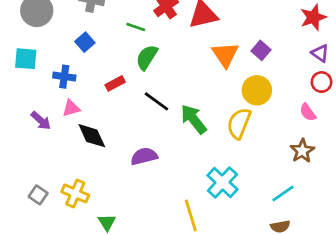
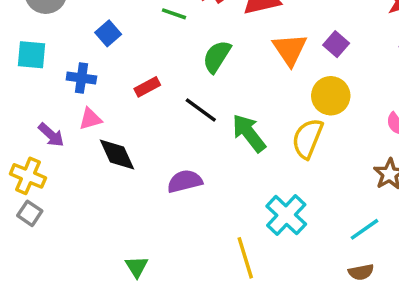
green semicircle: (147, 57) -> (217, 57), moved
yellow cross: (75, 193) -> (28, 176), moved
gray square: (38, 195) -> (30, 213), moved

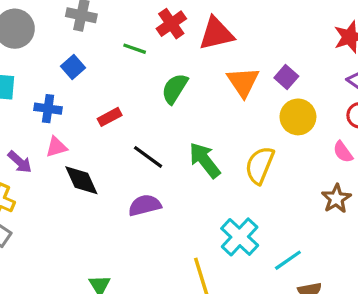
yellow circle: (331, 96) -> (298, 117), moved
black line: (201, 110) -> (148, 157), moved
cyan line: (365, 229) -> (288, 260), moved

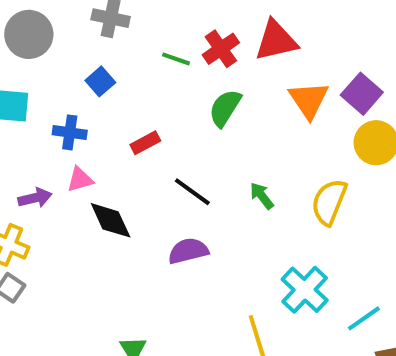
red cross: (171, 24) -> (221, 49), moved
purple square: (286, 77) -> (362, 94), size x1.4
green arrow: (205, 160) -> (262, 196), size x0.6
purple arrow: (20, 162) -> (35, 198), turned -55

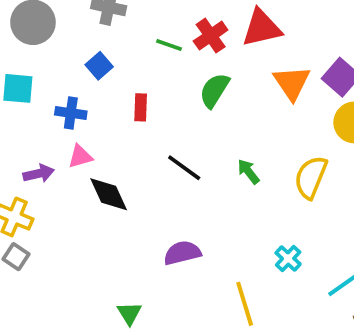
red rectangle: (145, 143) -> (141, 107), moved, turned -60
purple semicircle: (188, 251) -> (182, 253), moved
cyan cross: (305, 290) -> (288, 259), size x0.6

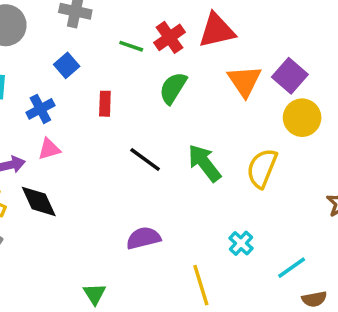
blue cross: (71, 113) -> (40, 109), turned -36
green arrow: (248, 172) -> (204, 163), size x1.6
black diamond: (109, 194) -> (39, 201), moved

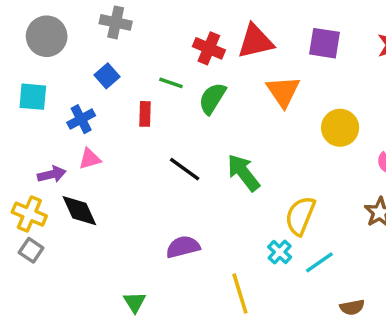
red cross: (170, 37) -> (209, 48), turned -32
green line: (131, 46) -> (171, 83), moved
purple square: (290, 76) -> (325, 43), moved, turned -32
yellow semicircle: (262, 168) -> (300, 216), moved
cyan line: (292, 268) -> (319, 262), moved

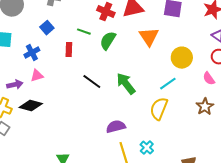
black diamond: (79, 211) -> (31, 106), turned -50
purple semicircle: (183, 247) -> (116, 127), moved
cyan cross: (280, 252) -> (147, 148), moved
cyan line: (319, 262) -> (168, 84), moved

